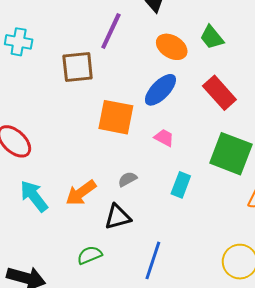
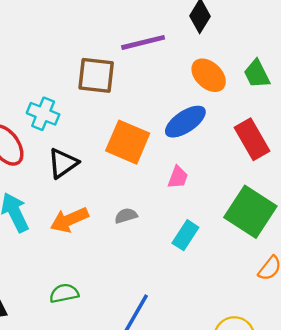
purple line: (111, 31) -> (143, 42), turned 39
cyan cross: (19, 42) -> (43, 114), moved
pink trapezoid: (164, 138) -> (178, 177), turned 70
black triangle: (118, 217) -> (63, 163), moved, turned -32

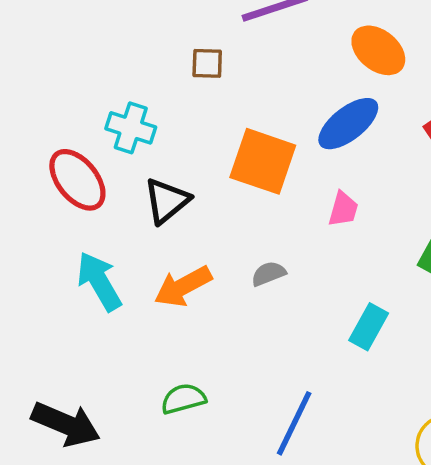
brown square: (96, 75) -> (207, 63), size x0.6
cyan rectangle: (185, 235) -> (369, 327), moved

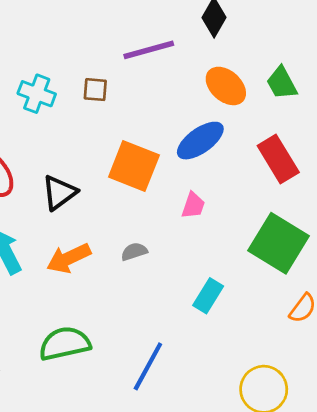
cyan cross: (131, 128) -> (37, 94), moved
green semicircle: (183, 399) -> (65, 344), size x1.5

